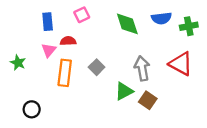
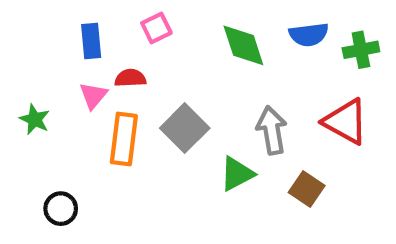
gray square: (97, 67) -> (185, 128), size x1.5
brown square: (148, 100) -> (307, 189), moved

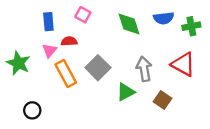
pink square: (156, 28) -> (83, 15), turned -35
green star: (35, 119) -> (18, 63), size x1.5
orange rectangle: (124, 139) -> (66, 73), turned -35

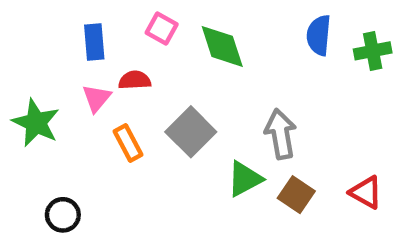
blue semicircle: (164, 18) -> (319, 35), turned 102
green diamond: (129, 24) -> (222, 46), moved
red triangle: (183, 64) -> (366, 192), moved, size x0.7
orange rectangle: (66, 73) -> (128, 143), size x0.7
brown square: (163, 100) -> (296, 195), moved

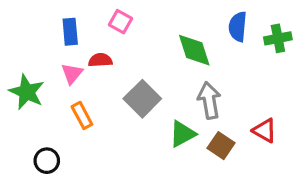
green diamond: (222, 46) -> (194, 50), moved
orange rectangle: (128, 143) -> (82, 115), moved
red triangle: (366, 192) -> (265, 131), moved

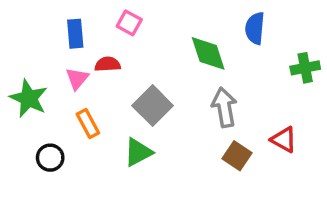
green cross: (278, 38) -> (305, 68), moved
green triangle: (182, 134) -> (138, 152), moved
black circle: (47, 161) -> (50, 158), moved

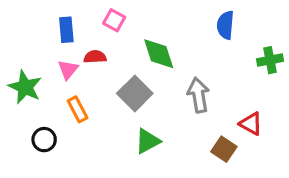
green diamond: (208, 53) -> (159, 54), moved
green triangle: (138, 152) -> (148, 141), moved
brown square: (237, 156) -> (224, 149), moved

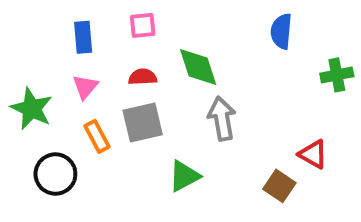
pink square: (114, 20) -> (143, 25), turned -35
red semicircle: (95, 57) -> (143, 77), moved
gray square: (135, 93) -> (143, 122), moved, turned 32
gray arrow: (198, 95) -> (222, 119), moved
black circle: (44, 140) -> (55, 174), size x1.4

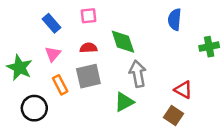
blue rectangle: (83, 37) -> (52, 23), turned -36
red triangle: (313, 154) -> (183, 90), moved
green triangle: (184, 176) -> (124, 102), moved

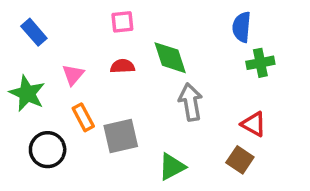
blue rectangle: (52, 23) -> (34, 32), moved
green cross: (209, 47) -> (260, 63), moved
gray square: (88, 76) -> (121, 136), moved
green triangle: (124, 102) -> (172, 167), moved

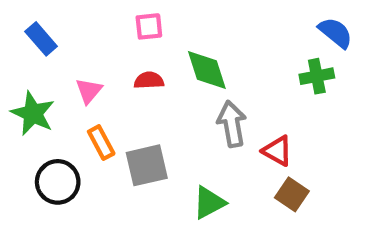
blue semicircle: (242, 27) -> (335, 33), moved, turned 124
red triangle: (254, 124) -> (277, 151), moved

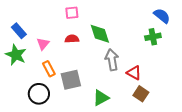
blue rectangle: (41, 39) -> (19, 31), moved
black circle: (58, 182) -> (39, 94), moved

